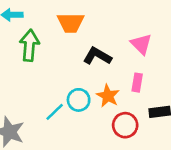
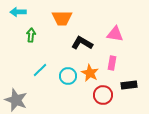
pink triangle: (141, 44) -> (115, 34), turned -36
green arrow: (29, 45) -> (31, 35), size x0.6
cyan line: (55, 112) -> (40, 70), moved

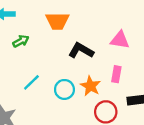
green arrow: (31, 35) -> (21, 41), turned 56

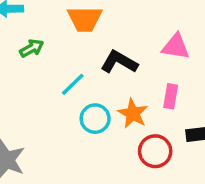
cyan line: (31, 82) -> (73, 84), moved

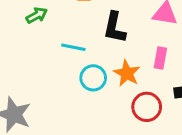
black L-shape: (119, 62) -> (115, 27), turned -108
cyan line: (73, 84) -> (73, 47), turned 55

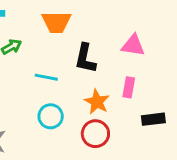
cyan circle: (93, 78) -> (51, 116), moved
red circle: (147, 107) -> (95, 134), moved

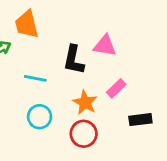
orange trapezoid: (56, 22) -> (27, 24), moved, turned 76
pink triangle: (133, 45) -> (105, 46), moved
pink rectangle: (129, 87) -> (116, 88), turned 36

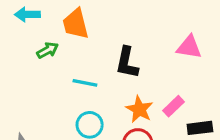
pink triangle: (105, 46) -> (189, 47), moved
pink rectangle: (116, 88) -> (174, 106), moved

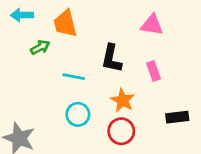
pink triangle: (189, 47) -> (152, 25), moved
pink rectangle: (174, 106) -> (153, 71), moved, turned -66

